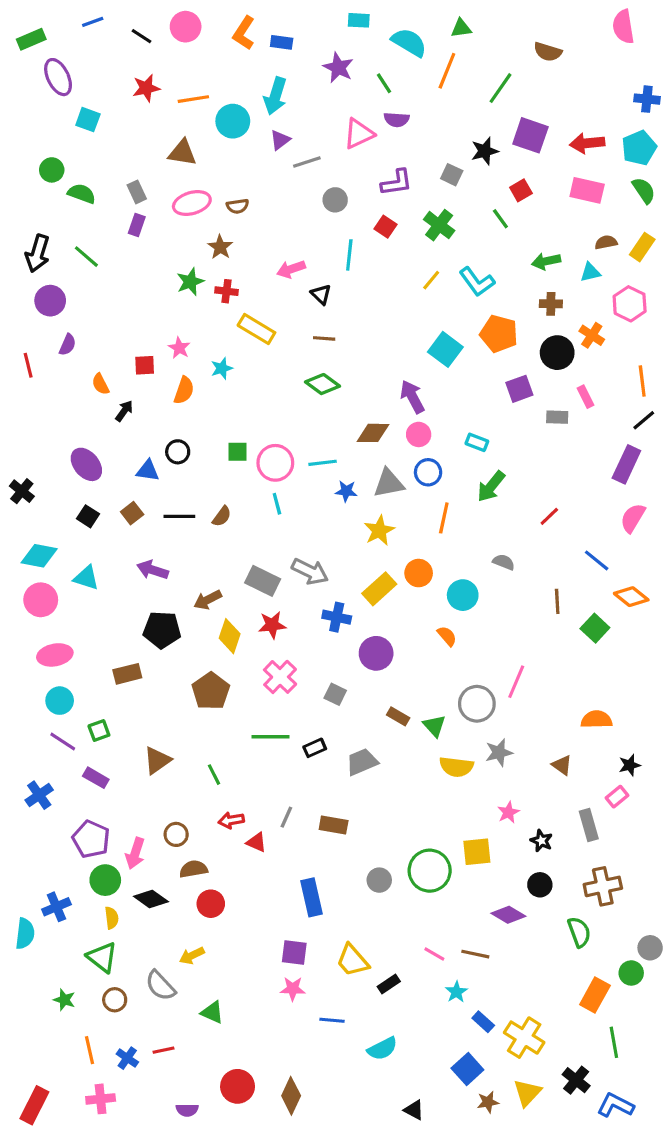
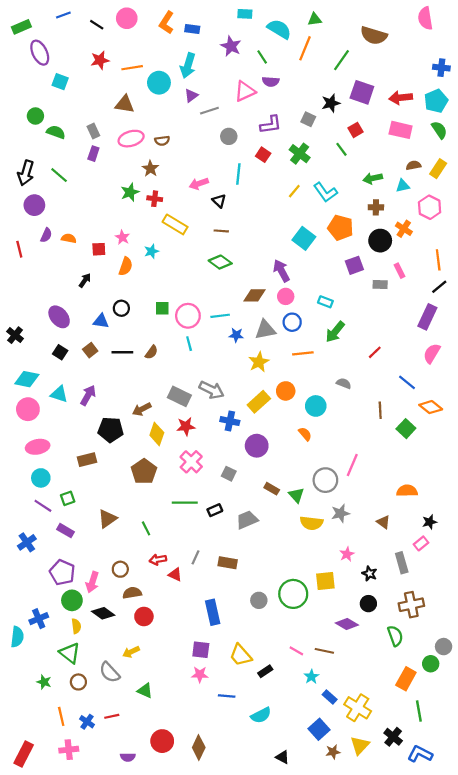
brown semicircle: (548, 52) -> (374, 35), size x1.4
orange semicircle: (101, 384) -> (69, 238), moved, turned 128
orange line: (444, 518) -> (303, 353), turned 72
purple arrow: (152, 570) -> (88, 395), moved, turned 102

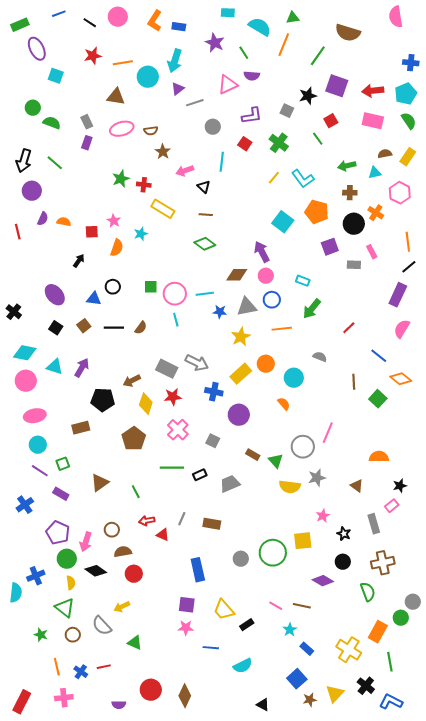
brown star: (150, 169) -> (163, 152), moved
yellow cross: (358, 708) -> (349, 650), moved

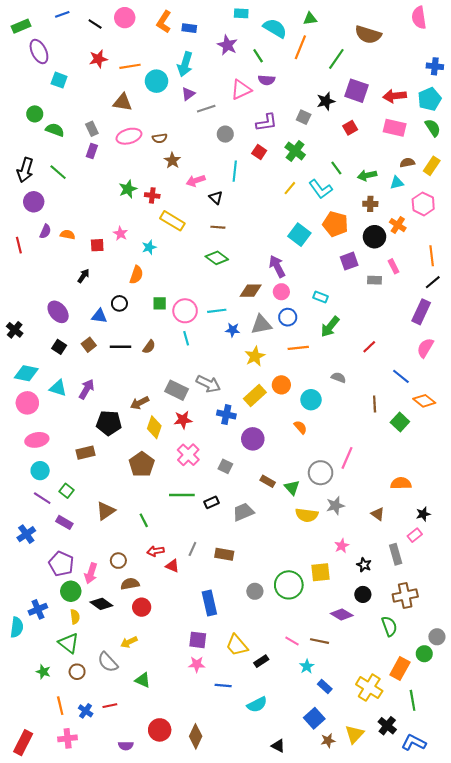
green line: (318, 139) -> (336, 168), moved
orange semicircle: (117, 248) -> (136, 275), moved
green square: (63, 464) -> (67, 491), turned -32

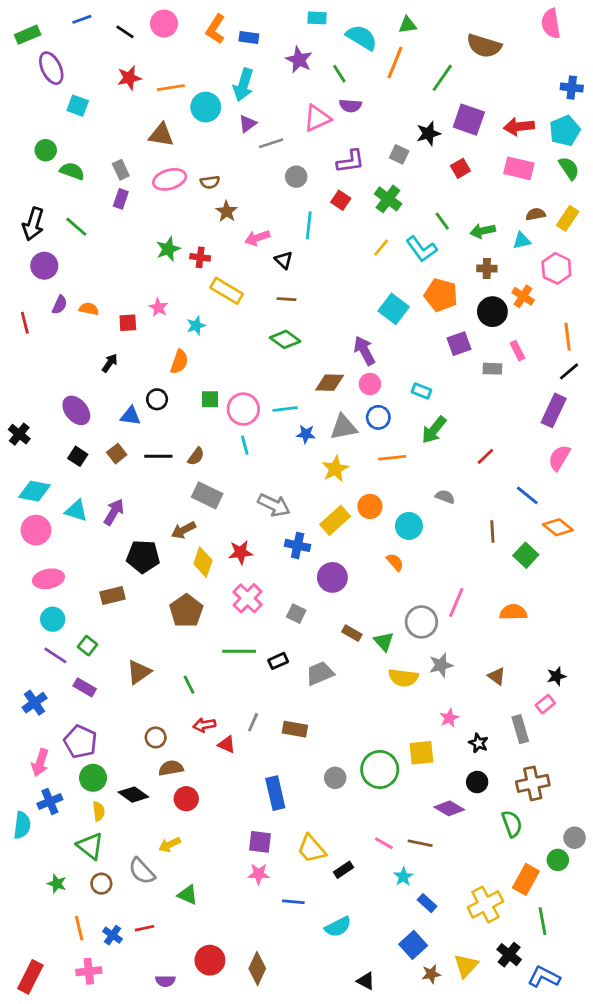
gray rectangle: (177, 390) -> (207, 495), moved
orange semicircle: (401, 483) -> (513, 612), moved
pink arrow: (91, 573) -> (40, 763), moved
yellow cross: (369, 688) -> (485, 904), turned 30

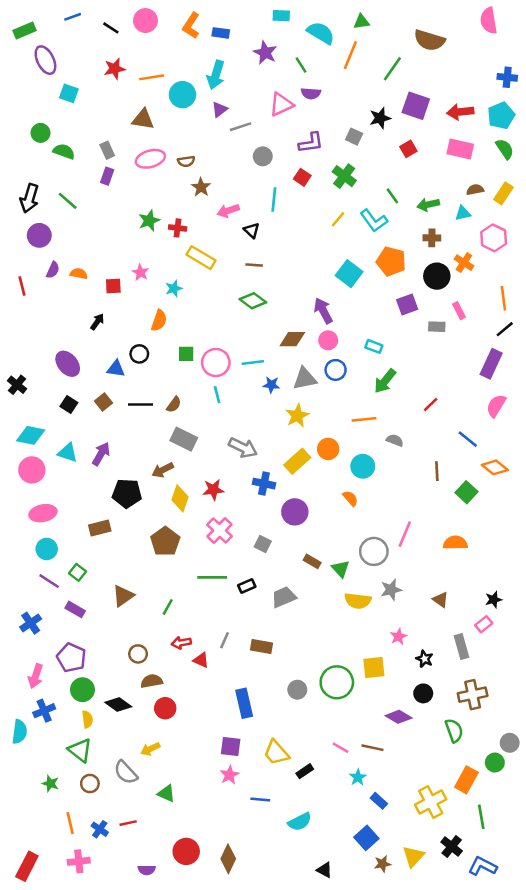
orange line: (392, 458) -> (364, 419), moved
green line: (189, 685) -> (168, 607), turned 56
pink star: (259, 874) -> (229, 775), turned -30

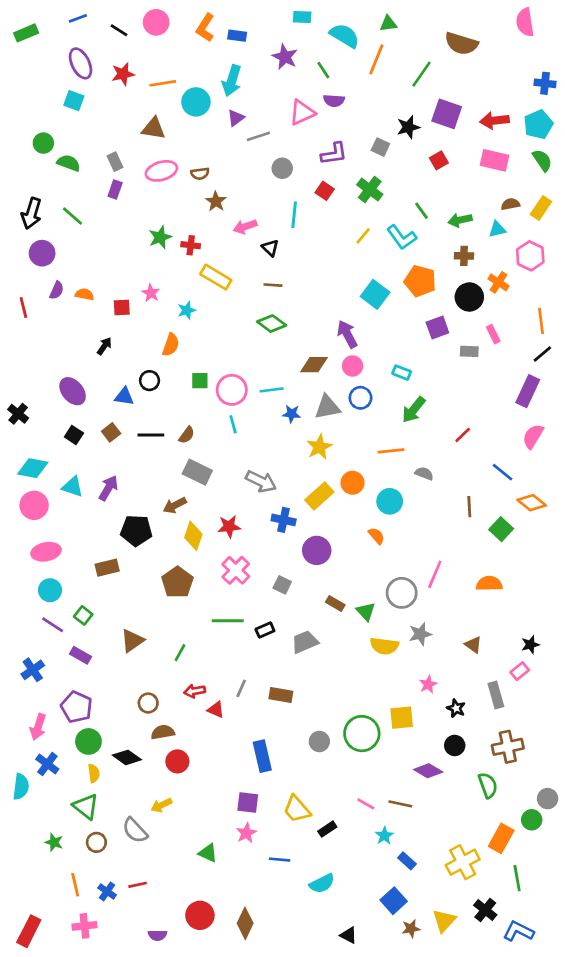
purple ellipse: (45, 60) -> (81, 63), moved
blue cross: (44, 711) -> (47, 764), turned -30
green triangle: (166, 793) -> (208, 853), moved

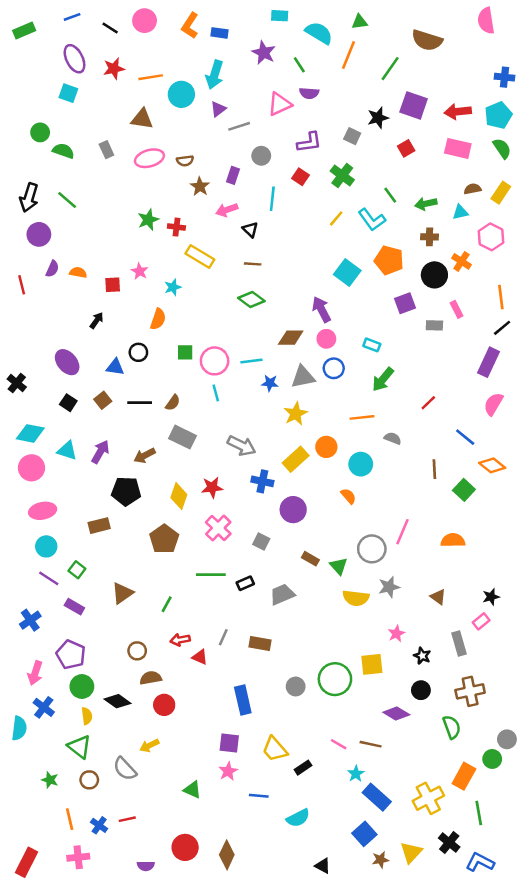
purple rectangle: (115, 190) -> (233, 175), moved
brown arrow: (175, 505) -> (145, 456), moved
blue rectangle: (407, 861) -> (377, 797), size x1.6

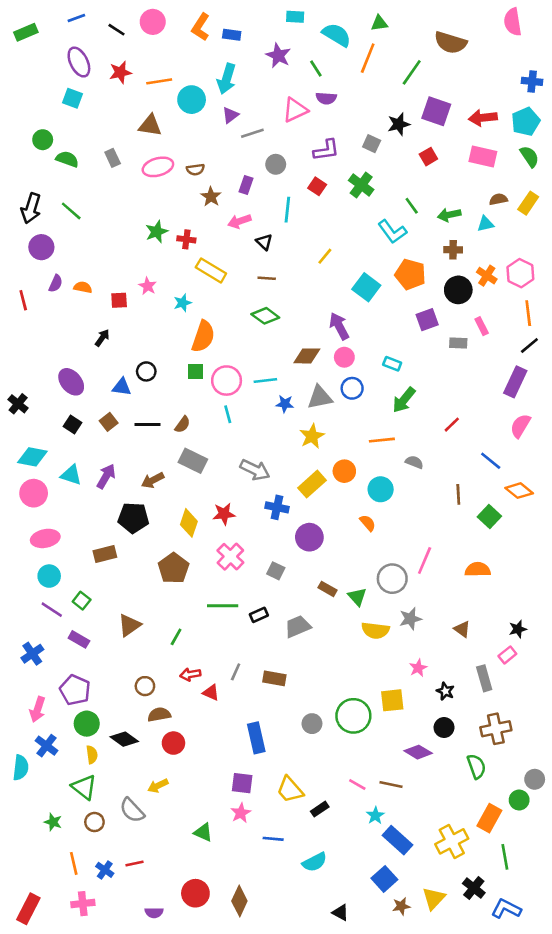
yellow line: (336, 218) -> (325, 256), moved
pink hexagon: (491, 237) -> (520, 273), moved
orange semicircle: (158, 319) -> (203, 336), moved, size x1.4

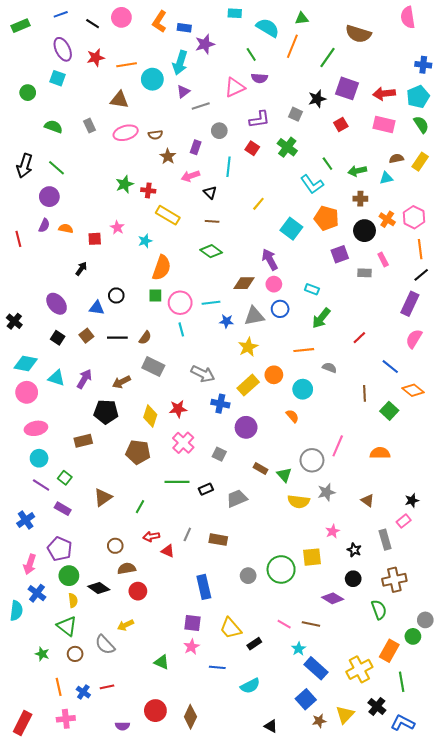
purple star: (278, 56) -> (205, 44), moved, turned 30
green circle: (43, 140) -> (28, 93), moved
purple circle: (41, 247) -> (49, 197), moved
brown pentagon: (173, 568) -> (138, 452), turned -30

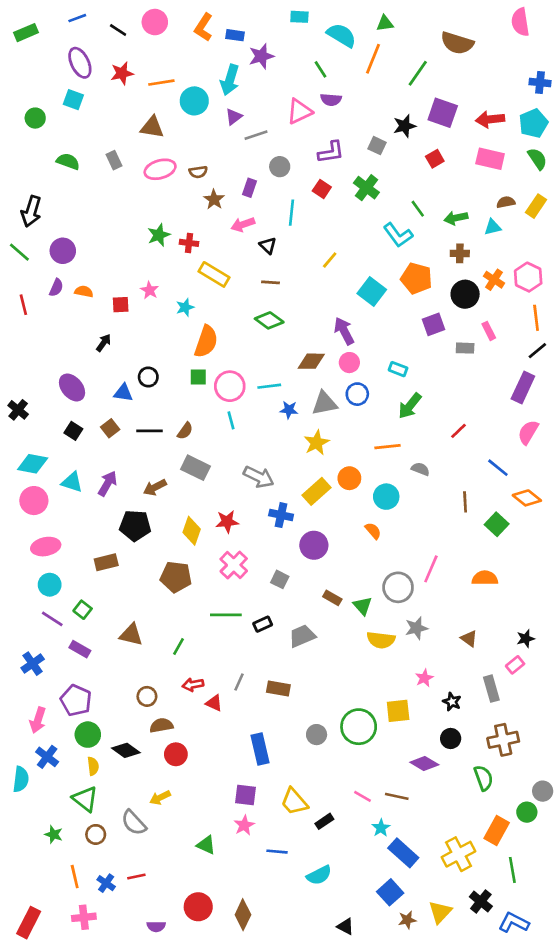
green line: (57, 168) -> (19, 252), moved
brown triangle: (103, 497) -> (131, 635), turned 48

